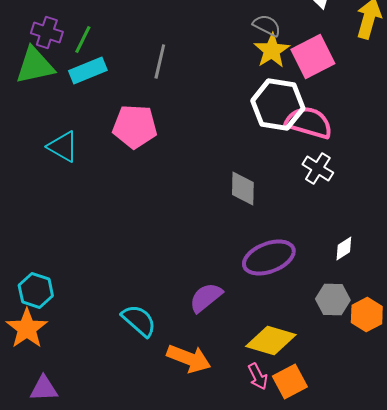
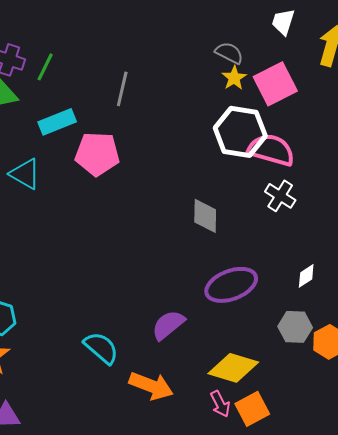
yellow star: (272, 50) -> (234, 78), size x0.7
cyan rectangle: (88, 70) -> (57, 122), moved

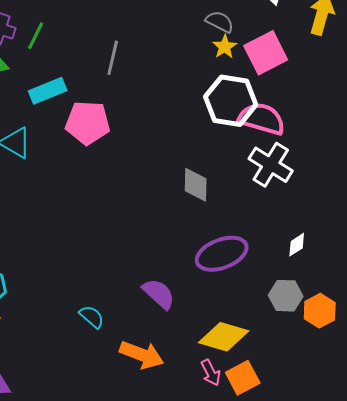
white cross: (280, 196) -> (271, 165), size x1.4
purple semicircle: (168, 325) -> (159, 294), turned 81
cyan semicircle: (101, 348) -> (92, 317), size x0.7

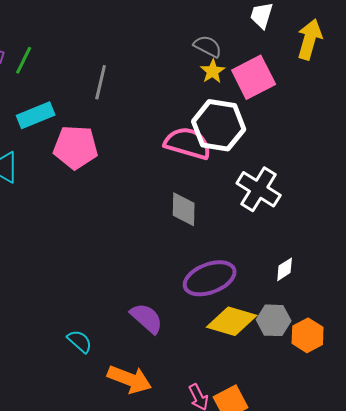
pink semicircle: (262, 119) -> (188, 143), moved
yellow diamond: (224, 337) -> (232, 321), moved

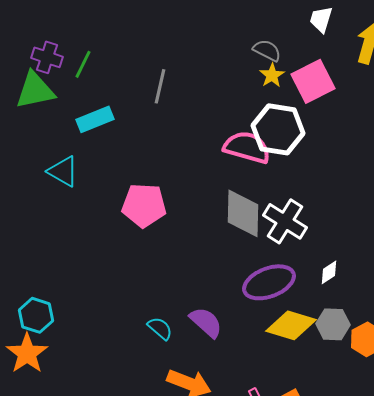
pink pentagon: (76, 147) -> (144, 205), moved
white cross: (259, 189) -> (285, 221), moved
gray diamond: (184, 209) -> (243, 213), size x1.4
white diamond: (285, 269) -> (329, 272), moved
cyan semicircle: (80, 341) -> (160, 328), moved

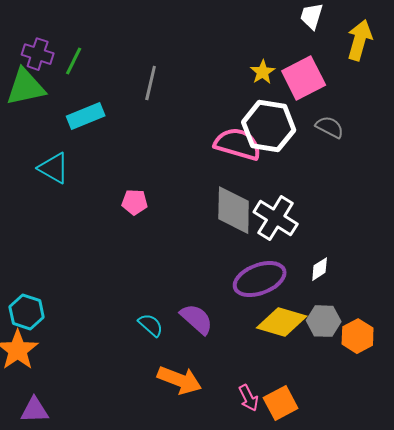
gray semicircle: (267, 50) -> (330, 127), moved
pink pentagon: (144, 205) -> (135, 202), size x0.6

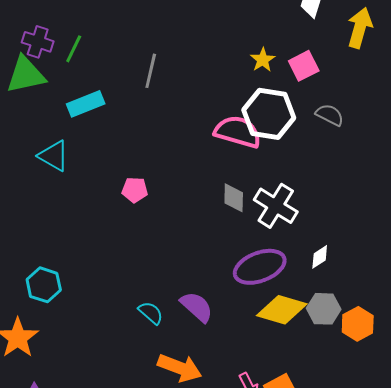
pink square: (304, 78) -> (304, 66), size x0.7
gray diamond: (234, 210) -> (234, 198), size x0.6
cyan hexagon: (27, 312) -> (44, 285), moved

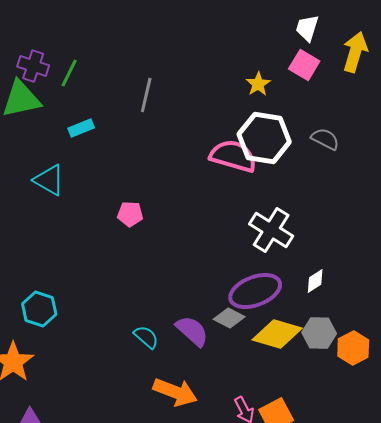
pink square: (304, 66) -> (304, 65), moved, turned -32
cyan rectangle: (86, 104) -> (81, 128), size x0.7
gray diamond: (234, 198) -> (229, 318), moved, turned -64

